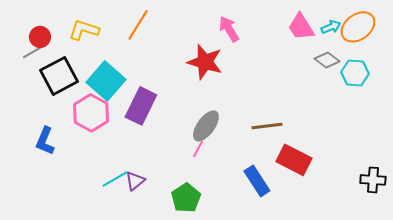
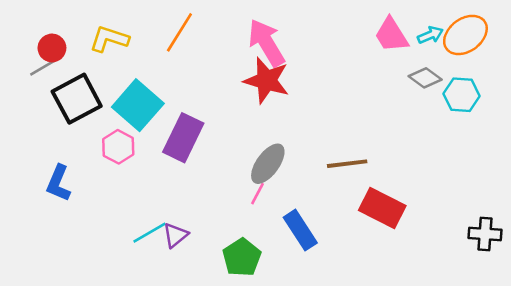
pink arrow: (229, 29) -> (267, 43), moved, size x1.4
pink hexagon: (91, 113) -> (118, 147), size x0.7
blue rectangle: (257, 181) -> (300, 230), moved

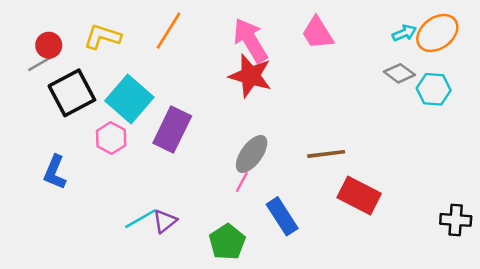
pink trapezoid: (391, 35) -> (318, 33), moved

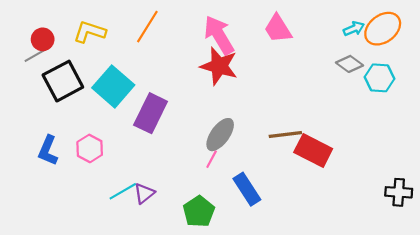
pink hexagon: (111, 138) -> (90, 148), moved
red rectangle: (359, 196) -> (313, 151), moved

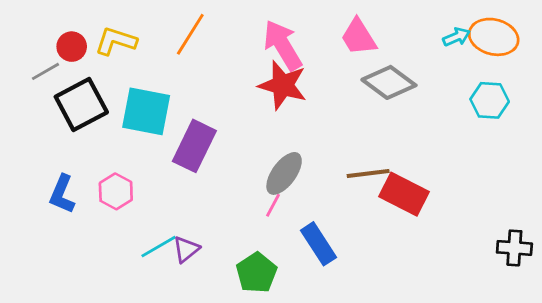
orange ellipse: (383, 29) -> (494, 37), turned 51
red circle: (43, 39) -> (72, 47), moved
gray diamond: (350, 64) -> (389, 82), moved, size x1.5
cyan square: (113, 86) -> (146, 111), turned -30

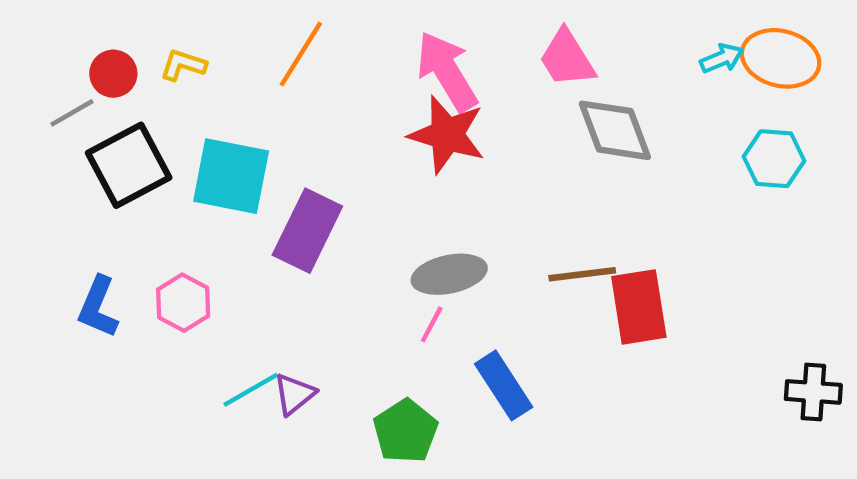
yellow L-shape: (116, 41) -> (183, 65), size x0.7
gray diamond: (389, 82) -> (615, 130), turned 33
gray ellipse: (284, 173) -> (449, 274), turned 42
red rectangle: (404, 194) -> (639, 307), turned 54

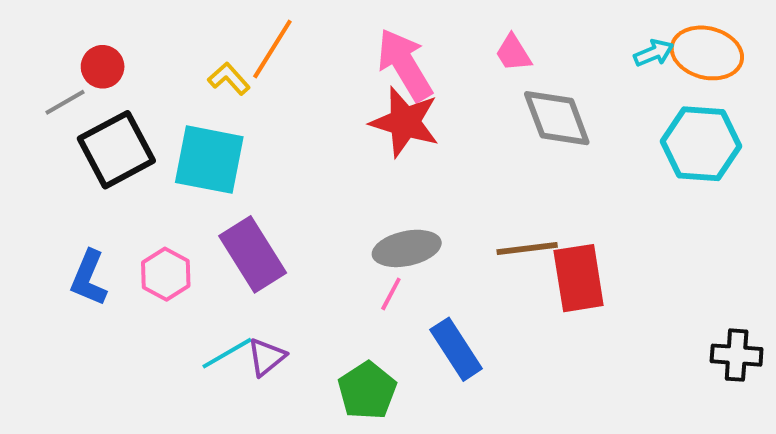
pink trapezoid: (567, 58) -> (513, 53), size x0.7
yellow L-shape: (183, 65) -> (229, 79), moved, turned 30
cyan hexagon: (774, 159) -> (701, 144), size x1.4
purple rectangle: (307, 231) -> (253, 254), moved, turned -58

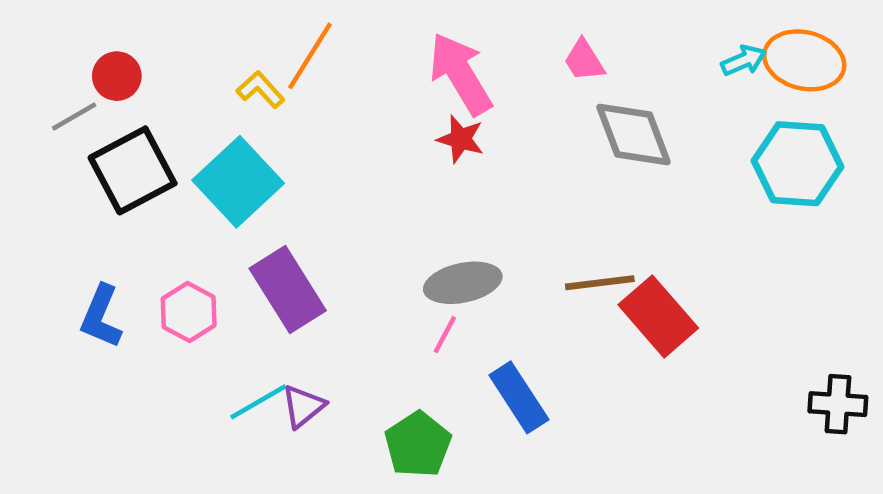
red star: (405, 122) -> (461, 139), size x0.6
cyan square: (209, 160) -> (238, 182), turned 36
red rectangle: (579, 278) -> (658, 316), turned -32

